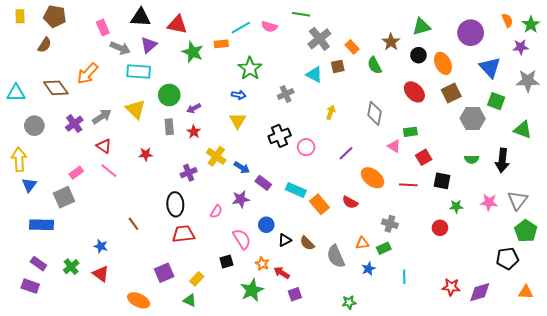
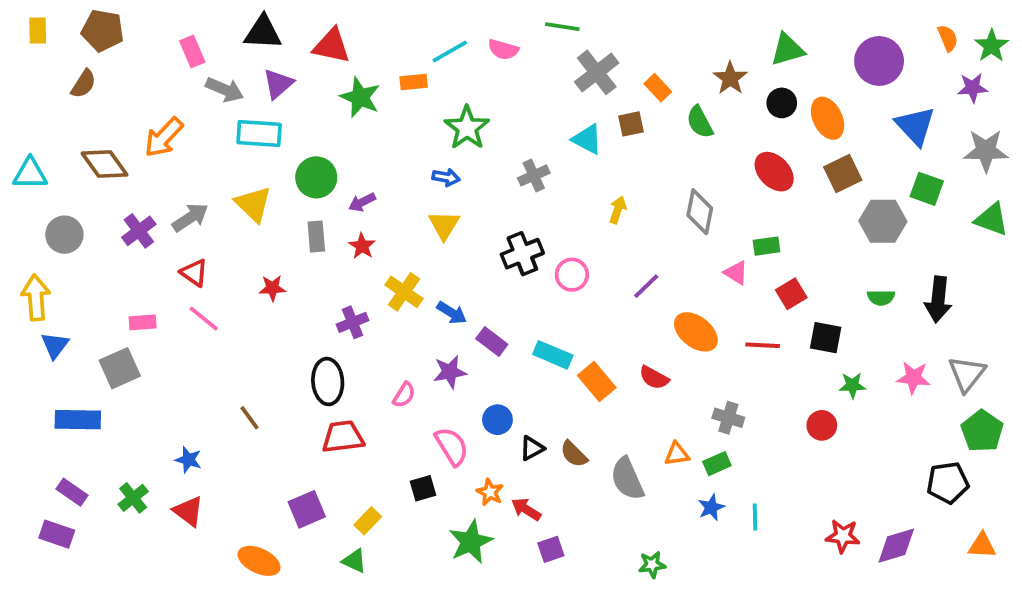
green triangle: (523, 130) -> (992, 219), moved
pink rectangle: (76, 173) -> (143, 322), turned 32
blue star: (368, 269) -> (711, 507), moved

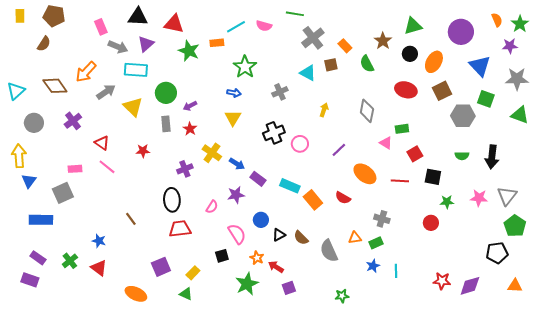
orange ellipse: (828, 118) -> (434, 62), turned 55
red ellipse: (774, 172) -> (406, 90), turned -30
cyan triangle: (30, 174) -> (16, 91), turned -42
gray arrow: (190, 217) -> (106, 92), moved

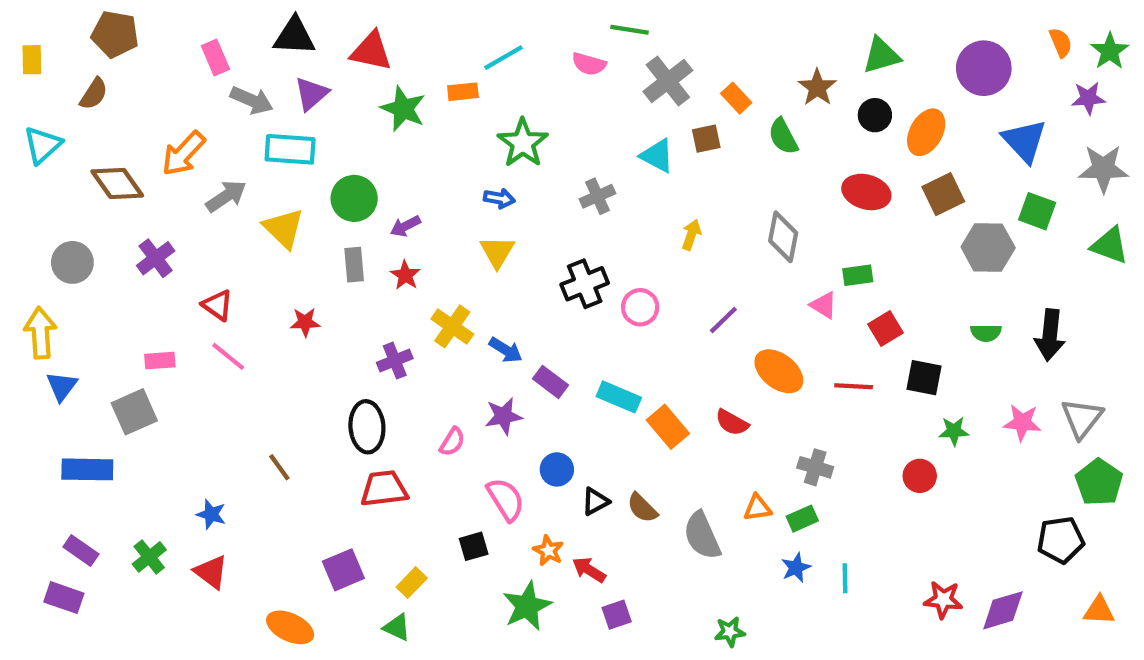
yellow rectangle: (20, 16) -> (32, 60), moved
pink semicircle: (264, 26) -> (589, 64), moved
cyan triangle: (16, 91) -> (42, 145), moved

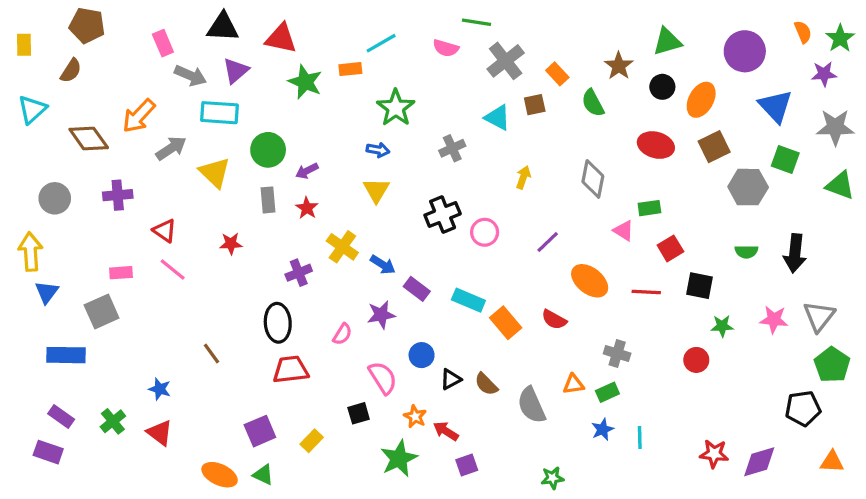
purple cross: (156, 258) -> (118, 195), turned 32
green triangle: (397, 627) -> (263, 475), moved

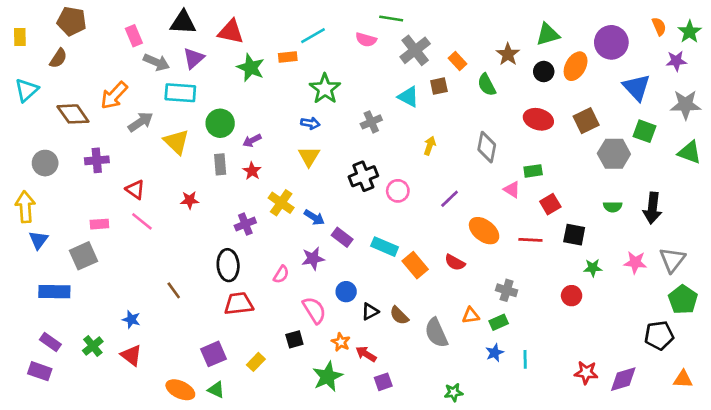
orange ellipse: (701, 100) -> (576, 66), moved

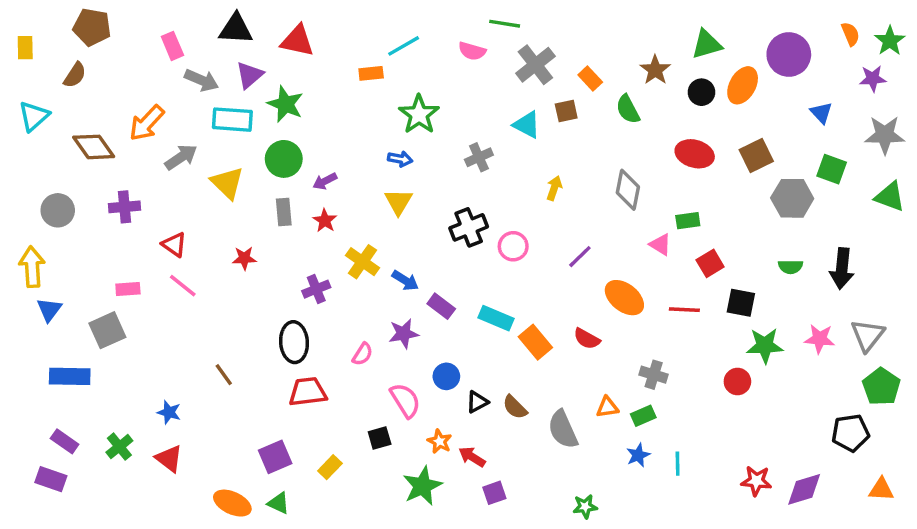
green star: (251, 68) -> (285, 104), moved
blue triangle: (637, 87) -> (821, 113), size x0.6
green star: (593, 268) -> (765, 346), size x1.5

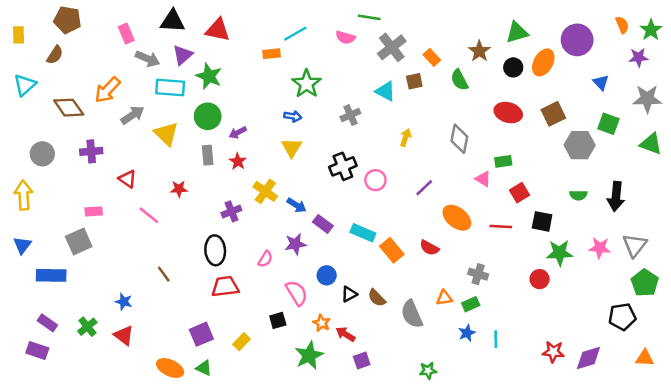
pink line: (183, 286) -> (149, 215), moved
blue triangle: (49, 310) -> (22, 245), moved

